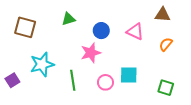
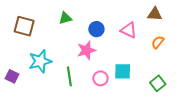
purple square: (12, 80) -> (12, 76), turned -32
green square: (166, 88) -> (158, 83), turned 35

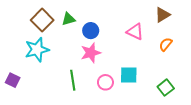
brown triangle: (155, 14) -> (162, 15), turned -35
brown square: (24, 26) -> (42, 20), moved, turned 30
blue circle: (96, 29) -> (91, 31), moved
cyan star: (40, 61) -> (37, 50), moved

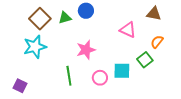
brown triangle: (162, 15) -> (154, 14), turned 42
blue circle: (91, 31) -> (86, 11), moved
purple square: (13, 80) -> (20, 86), moved
green square: (166, 88) -> (145, 60), moved

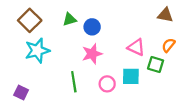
blue circle: (86, 11) -> (92, 27), moved
brown square: (40, 19) -> (30, 20), moved
pink triangle: (128, 30) -> (136, 47), moved
green square: (145, 60) -> (156, 65), turned -35

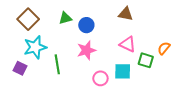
brown triangle: (165, 15) -> (126, 14), moved
orange semicircle: (168, 45) -> (164, 48), moved
green line: (74, 82) -> (57, 64), moved
purple square: (21, 92) -> (20, 68), moved

